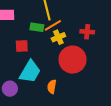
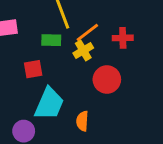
orange line: (53, 25) -> (87, 33), moved
red circle: (72, 60) -> (107, 79), size x0.7

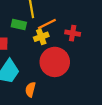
red circle: (107, 79) -> (55, 62), size x1.4

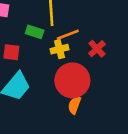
red cross: (73, 33) -> (97, 49), turned 32
orange semicircle: (30, 90) -> (74, 105), moved

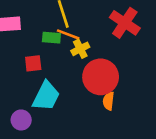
orange line: (68, 35) -> (68, 34), moved, turned 55
red cross: (97, 49) -> (125, 23), moved, size x1.6

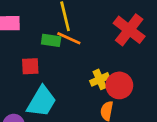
yellow cross: (80, 49) -> (100, 79), moved
red circle: (101, 77) -> (119, 85), moved, size x0.7

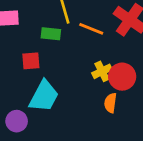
orange line: (69, 38) -> (91, 29), moved

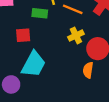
yellow cross: (102, 71) -> (76, 35), moved

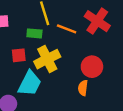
yellow cross: (76, 35) -> (47, 59), moved, size x1.6

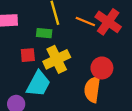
orange line: (67, 29) -> (85, 22), moved
orange semicircle: (83, 88) -> (92, 89), size x1.6

